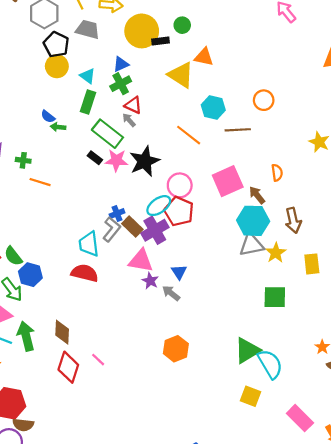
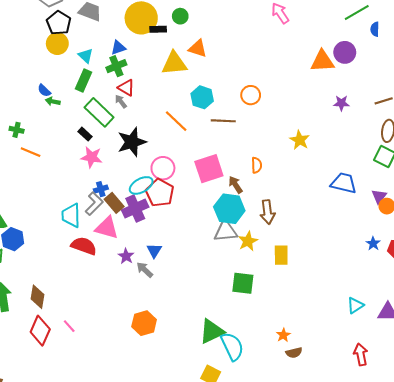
yellow triangle: (181, 75) -> (174, 63), turned -44
pink star: (116, 160) -> (91, 157), moved
pink triangle: (141, 261) -> (107, 228), moved
red semicircle: (85, 273) -> (84, 246), moved

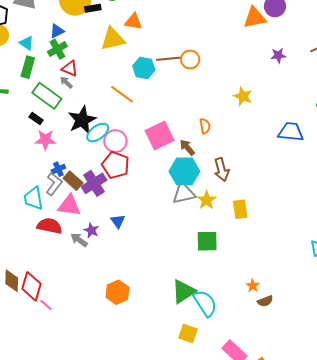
brown line: (223, 121) -> (168, 59), moved
cyan ellipse: (141, 185) -> (98, 132), moved
gray arrow: (145, 270) -> (79, 240), moved
red diamond: (40, 331) -> (32, 286), moved

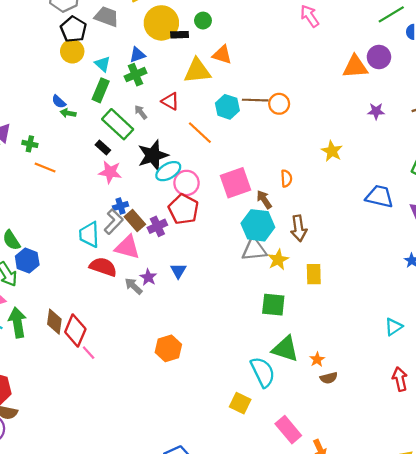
red triangle: (70, 69) -> (170, 101), moved
purple cross: (94, 183) -> (157, 226), size x0.7
green triangle: (183, 291) -> (285, 349), moved, turned 44

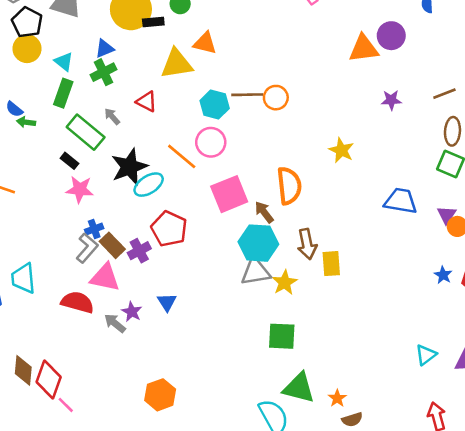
orange line: (200, 133) -> (182, 156), moved
orange semicircle: (286, 178) -> (289, 186), size x1.8
pink circle: (186, 183) -> (211, 142), moved
cyan trapezoid: (89, 235) -> (23, 278), moved
yellow rectangle: (314, 274) -> (331, 264), moved

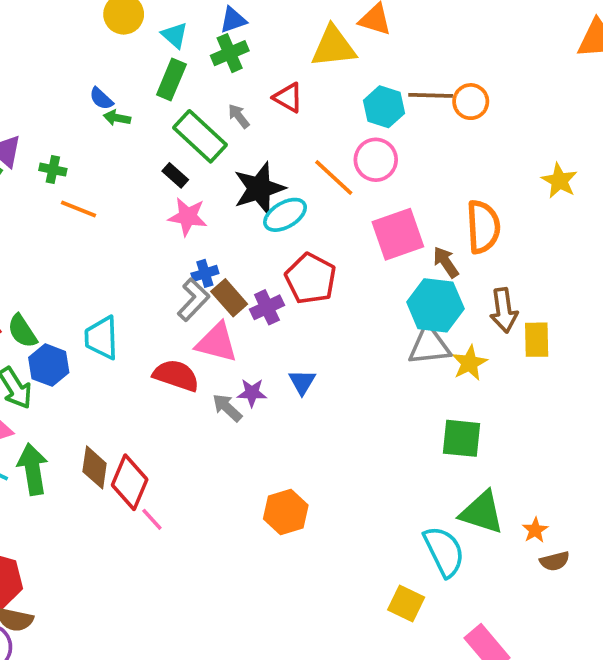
purple star: (132, 312) -> (252, 393), turned -30

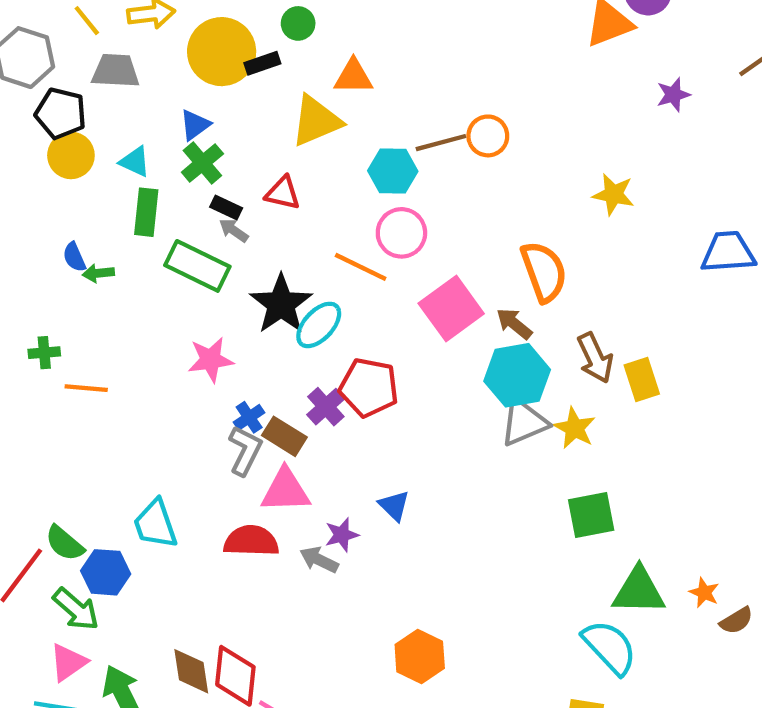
blue semicircle: (101, 99) -> (74, 257), turned 40
black rectangle: (175, 175) -> (226, 208), moved
purple cross: (267, 307) -> (326, 407), moved

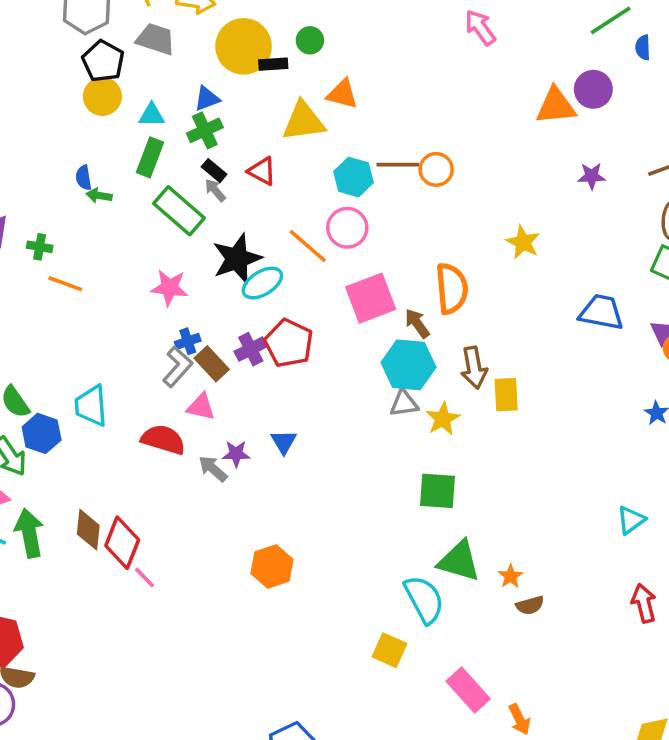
cyan triangle: (135, 162) -> (152, 115), turned -40
gray triangle: (524, 422) -> (404, 403), size x0.7
pink triangle: (285, 491) -> (201, 407), size x0.7

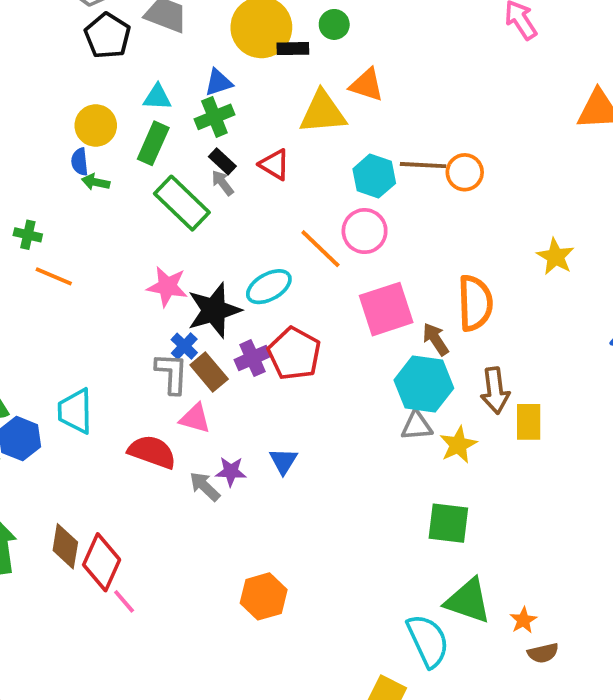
yellow circle: (102, 96) -> (96, 125), moved
black star: (237, 259) -> (214, 310), moved
blue cross: (188, 341) -> (184, 346), turned -30
gray L-shape: (178, 367) -> (172, 373), turned -42

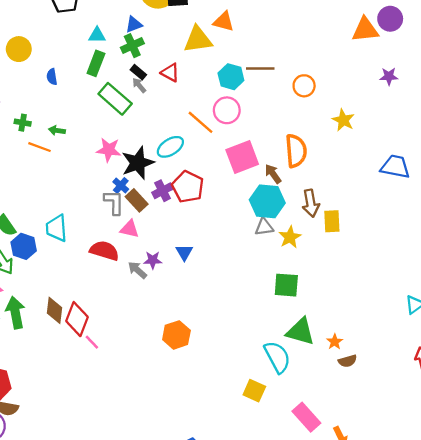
yellow circle: (96, 125) -> (19, 49), moved
orange circle: (465, 172) -> (304, 86), moved
green arrow: (96, 182) -> (57, 130), moved

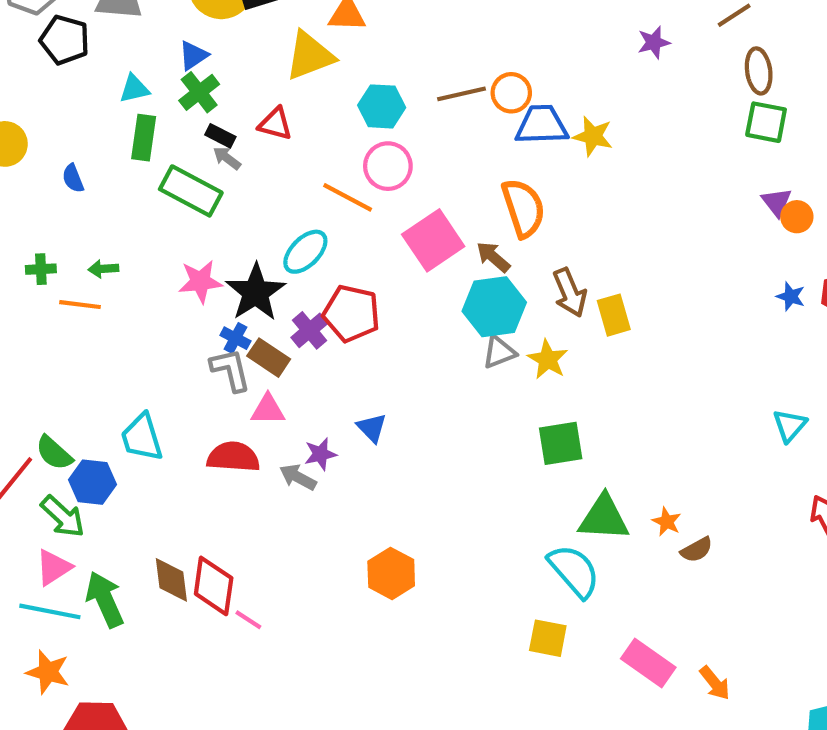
brown line: (260, 69) -> (461, 94), moved
blue trapezoid: (395, 167) -> (542, 125), moved

